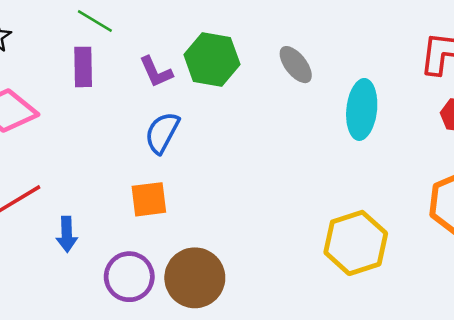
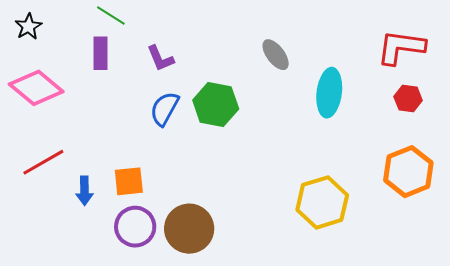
green hexagon: (212, 59) -> (216, 104), moved
orange square: (149, 199) -> (129, 181), moved

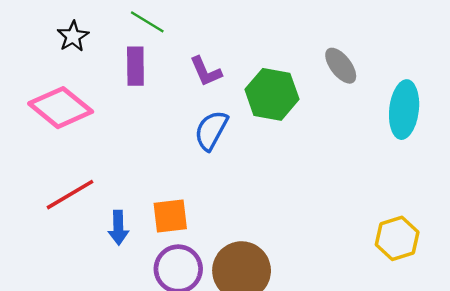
black star: (28, 27) -> (73, 36), moved
green hexagon: (216, 104) -> (272, 94), moved
yellow hexagon: (322, 202) -> (397, 238), size x0.7

